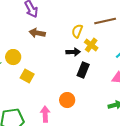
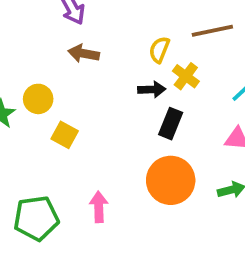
orange circle: (67, 100) -> (171, 180), moved, size x1.6

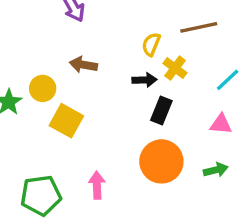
brown arrow: (84, 53) -> (83, 65), moved
yellow square: (65, 135) -> (66, 121), size x1.4

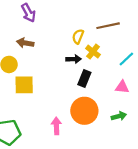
brown arrow: (83, 65) -> (25, 43), moved
yellow square: (66, 121) -> (24, 85), turned -30
pink arrow: (97, 185) -> (56, 126), moved

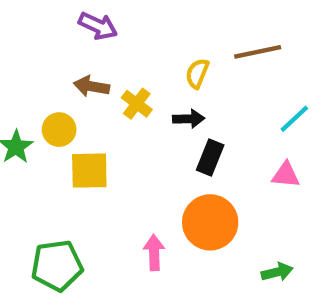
purple arrow: (28, 13) -> (98, 26), turned -36
yellow cross: (93, 52) -> (137, 104), moved
green arrow: (119, 116) -> (277, 272), moved

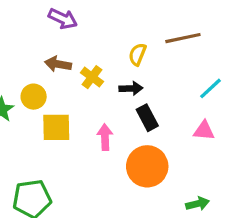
black rectangle: (210, 158) -> (147, 118), turned -50
pink arrow: (154, 253) -> (105, 137), moved

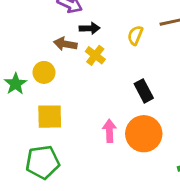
black arrow: (131, 88) -> (90, 28), moved
yellow square: (56, 127) -> (50, 117), moved
pink arrow: (105, 137) -> (110, 131), moved

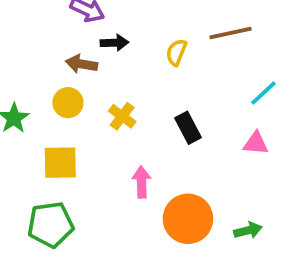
yellow cross: (95, 55) -> (122, 116), moved
yellow circle: (44, 72) -> (68, 103), moved
orange circle: (144, 134) -> (188, 219), moved

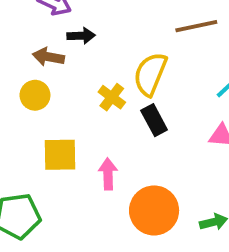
yellow semicircle: (176, 52) -> (150, 74), moved, size x1.6
yellow cross: (122, 116) -> (112, 97), moved
yellow square: (60, 163) -> (60, 155), moved

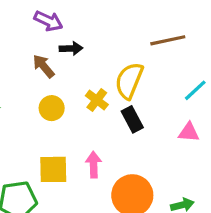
brown arrow: (48, 57) -> (44, 66), turned 40
yellow circle: (35, 95) -> (52, 108), moved
yellow square: (60, 155) -> (53, 169), moved

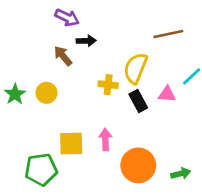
yellow cross: (97, 100) -> (108, 85), turned -30
yellow circle: (52, 108) -> (47, 93), moved
pink triangle: (189, 132) -> (167, 94), moved

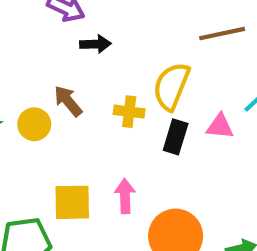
brown arrow: (63, 56) -> (68, 101), moved
black rectangle: (138, 101) -> (176, 137), turned 45

